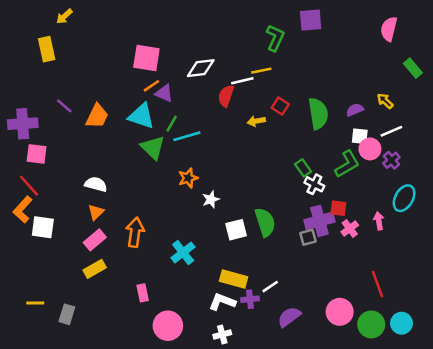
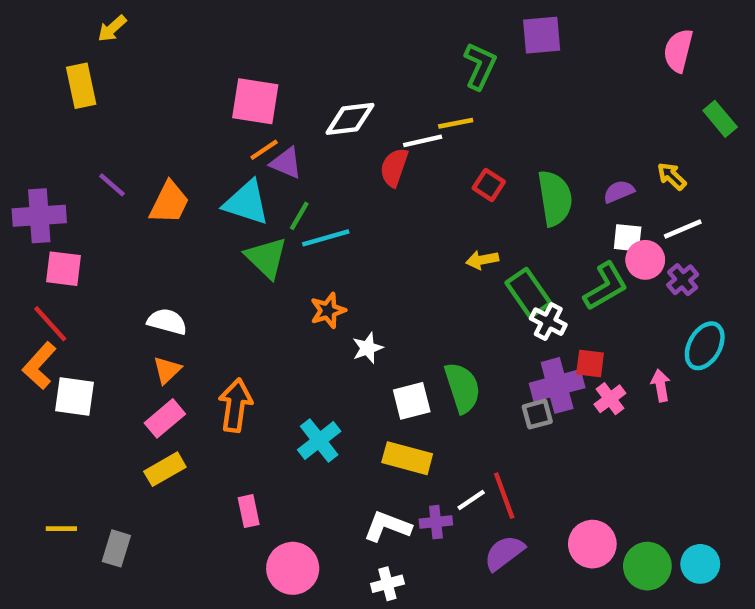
yellow arrow: (256, 121) -> (482, 260), moved
green rectangle: (303, 168) -> (528, 293), size x1.5
yellow rectangle: (234, 279) -> (407, 458), moved
red line: (378, 284) -> (504, 496), moved

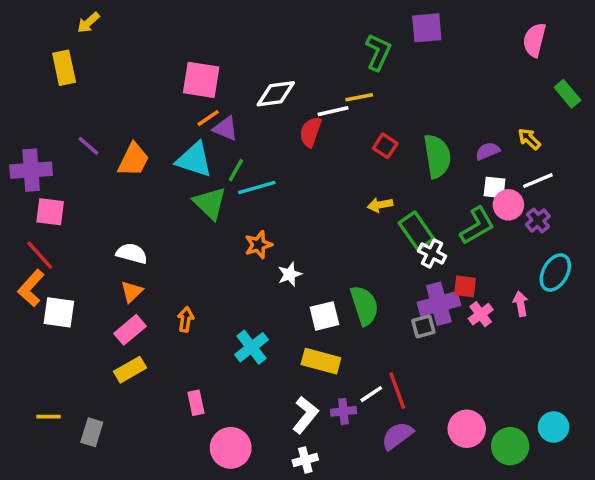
orange arrow: (235, 405) -> (186, 319), size x0.6
white L-shape: (387, 526) -> (305, 415), turned 108
cyan circle: (700, 564) -> (554, 427), moved

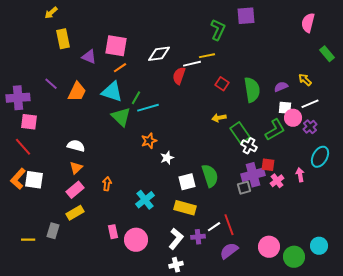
yellow rectangle: (64, 68) -> (63, 39), moved
purple triangle: (225, 128) -> (89, 57), moved
orange L-shape: (31, 288) -> (18, 179), moved
gray rectangle: (92, 432) -> (53, 231), moved
pink circle: (231, 448) -> (136, 240), moved

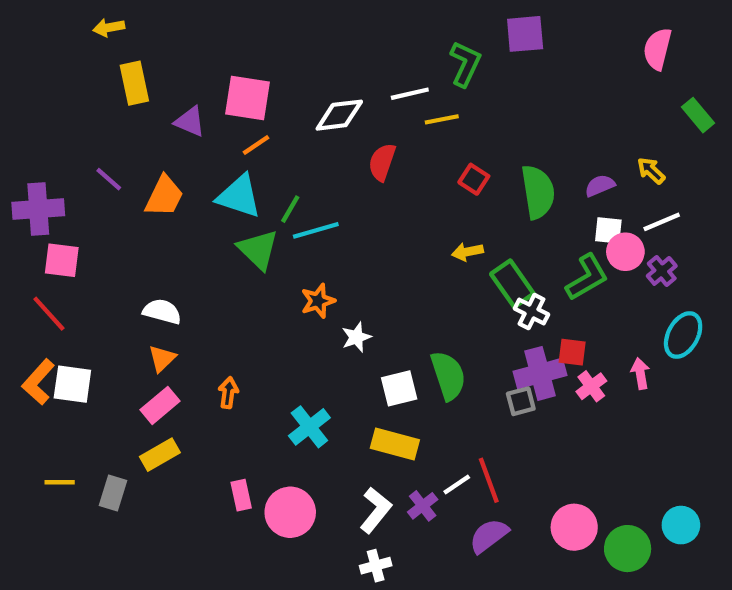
yellow arrow: (51, 13) -> (109, 28), turned 32
white line: (192, 64) -> (410, 94), moved
purple cross: (198, 237) -> (423, 506), turned -32
yellow line: (28, 240) -> (60, 482), moved

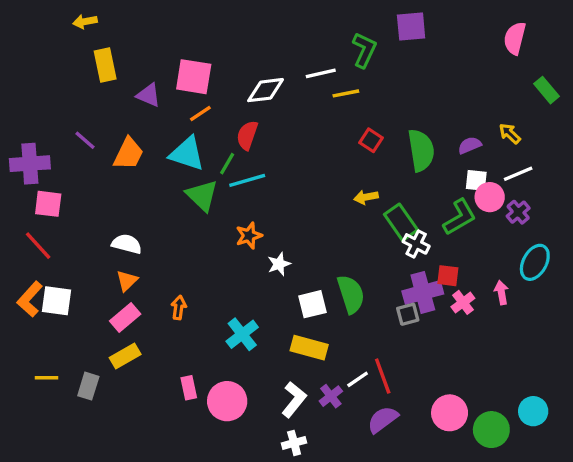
red semicircle: (382, 162) -> (247, 135), moved

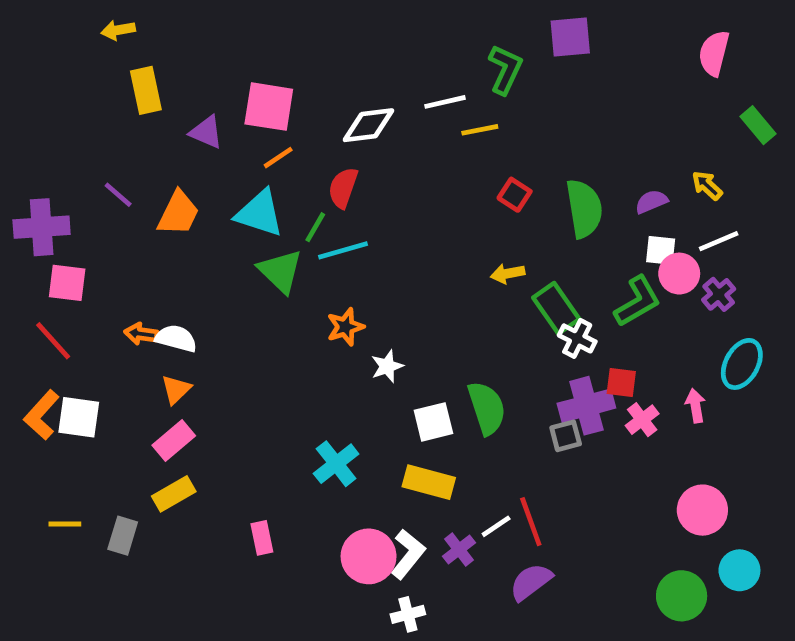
orange arrow: (179, 307) -> (141, 334), moved, turned -90
pink circle: (227, 401) -> (369, 556), moved
pink circle: (450, 413) -> (702, 510), moved

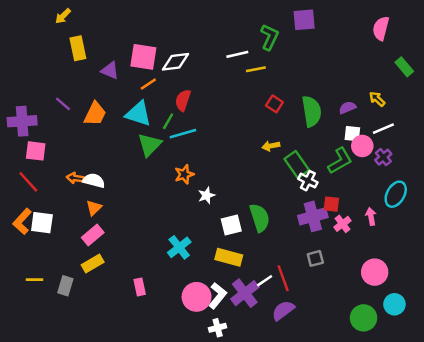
yellow arrow: (118, 30) -> (63, 16), turned -35
white diamond: (369, 125) -> (176, 62), moved
green triangle: (280, 271) -> (150, 145), turned 30
gray square: (566, 436) -> (315, 258), moved
purple cross: (459, 549) -> (245, 293), size x1.6

